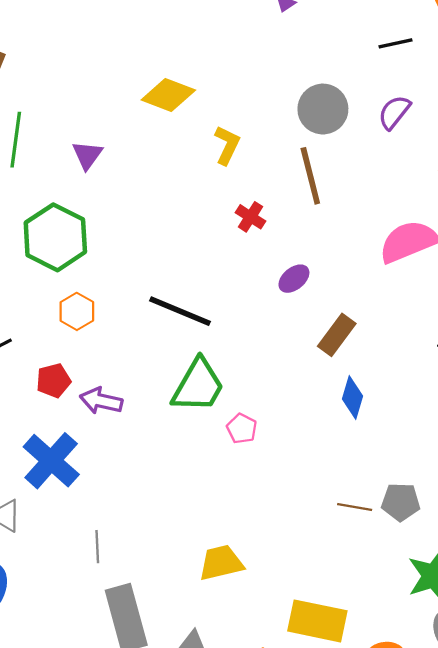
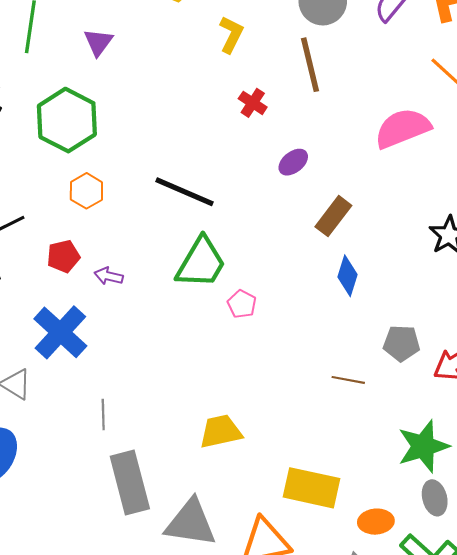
purple arrow: (101, 401) -> (109, 276), size x0.7
gray pentagon: (401, 502) -> (402, 343), moved

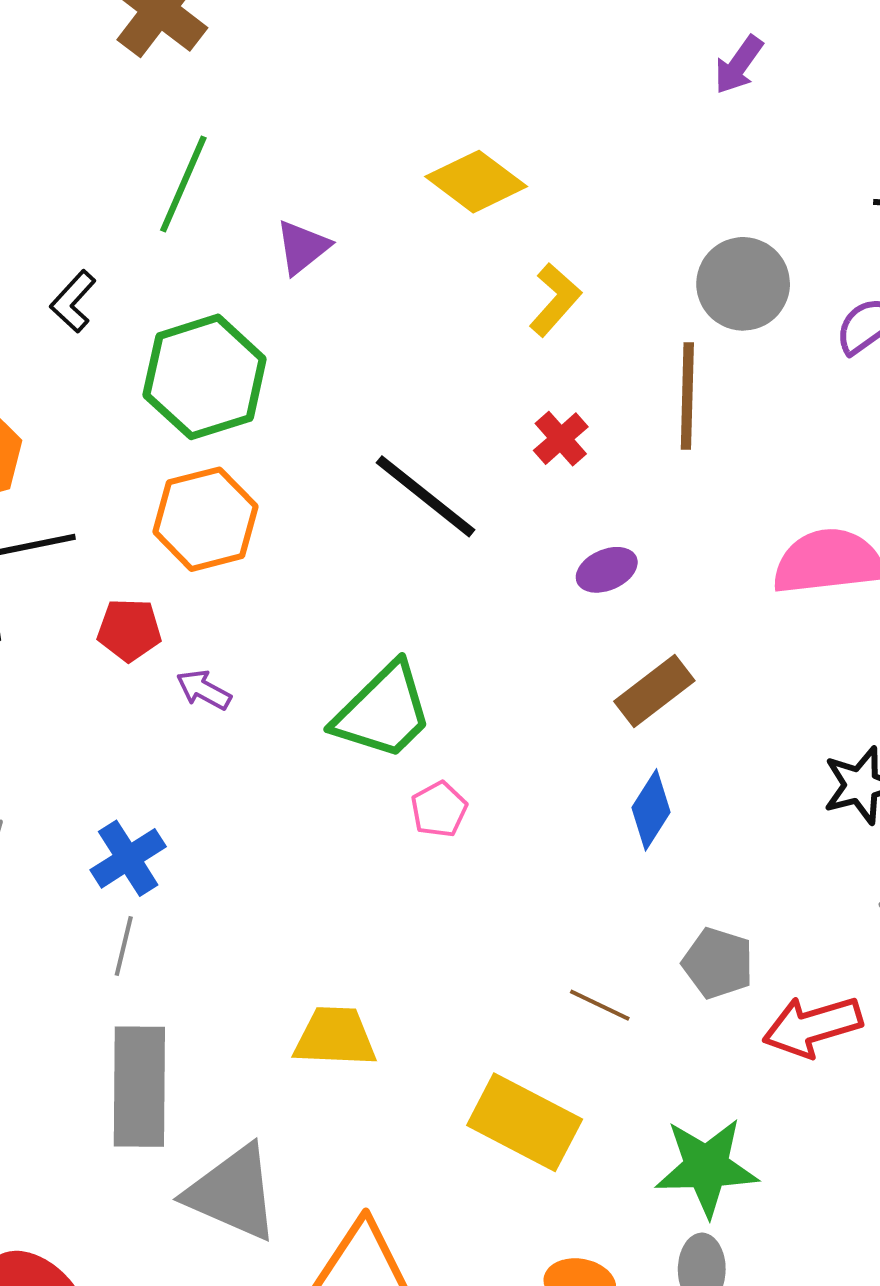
orange hexagon: (86, 191) -> (206, 519), size x1.5
black line: (185, 192) -> (425, 496), moved
blue cross: (60, 332) -> (128, 858), moved, size x0.7
yellow rectangle: (311, 488) -> (525, 1122), moved

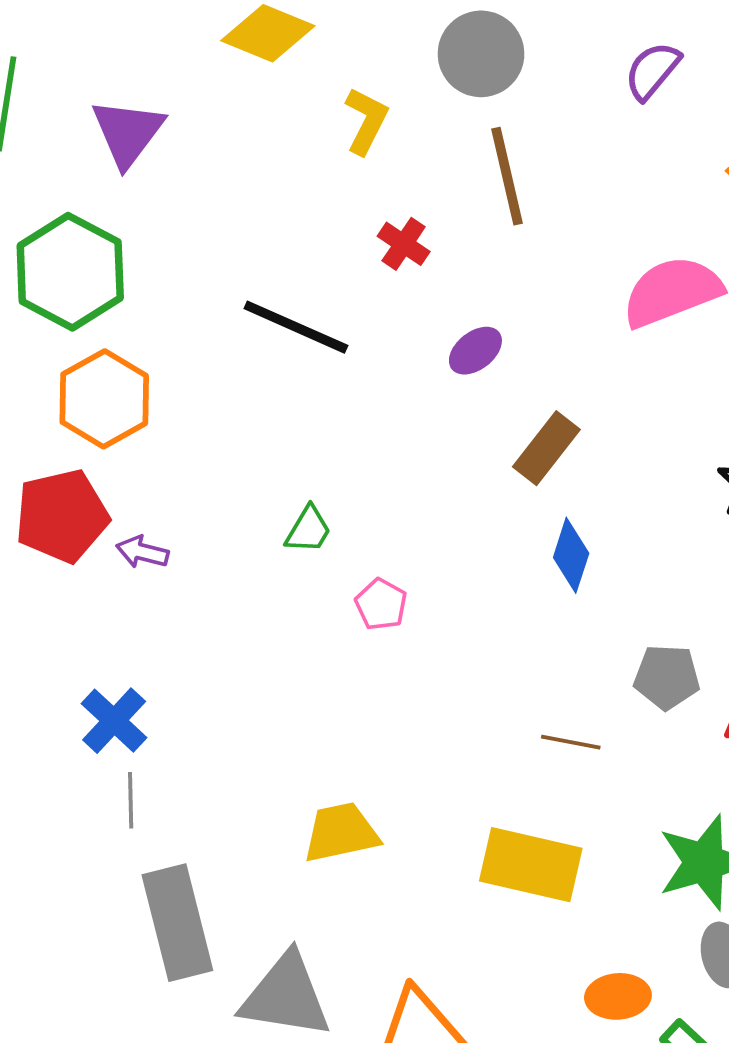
purple triangle: (302, 247) -> (128, 133), size x1.4
gray circle: (743, 284) -> (481, 54), moved
red pentagon: (129, 630) -> (62, 516), size x1.6
green trapezoid: (383, 712) -> (308, 530), size x0.5

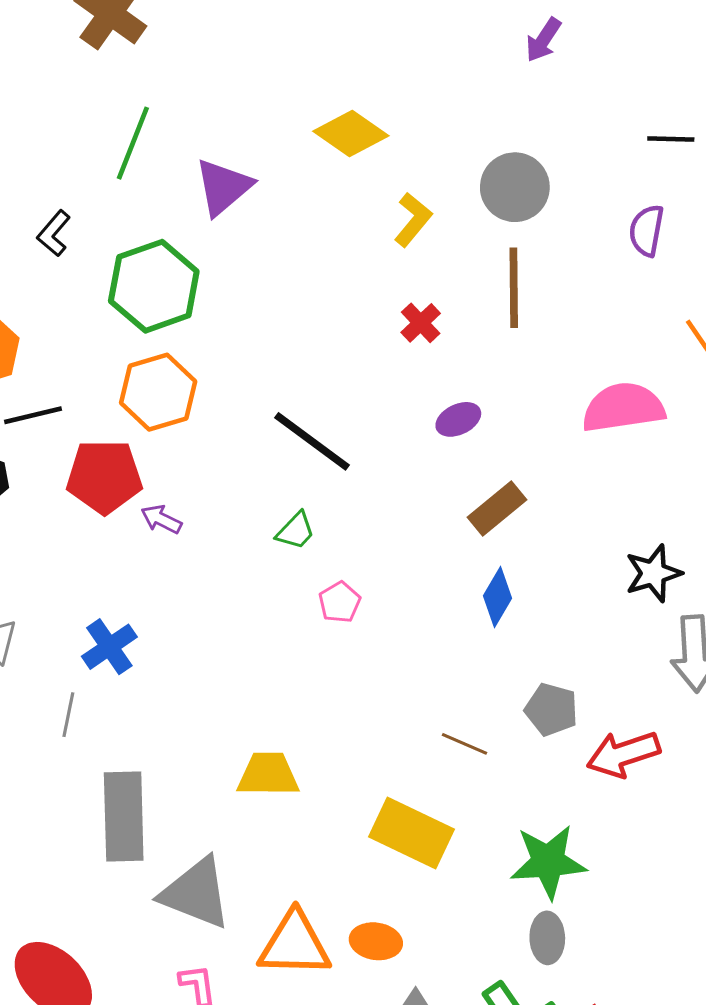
purple semicircle: (652, 71) -> (647, 230), turned -42
black line: (296, 327) -> (312, 441), moved
gray line: (131, 800) -> (68, 715), moved
orange ellipse: (618, 996) -> (376, 941), moved

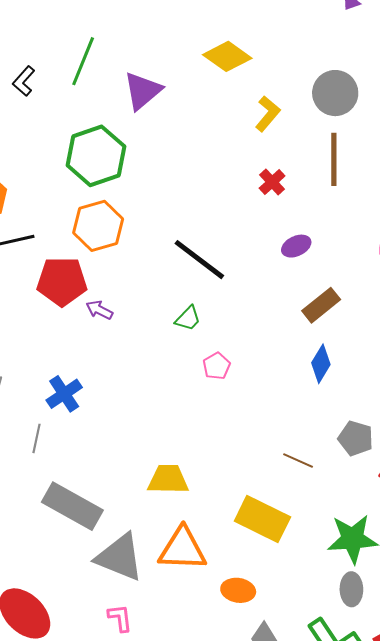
black L-shape: (54, 233) -> (24, 81), moved
gray rectangle: (124, 816) -> (72, 506), turned -60
orange triangle: (295, 944) -> (182, 549), moved

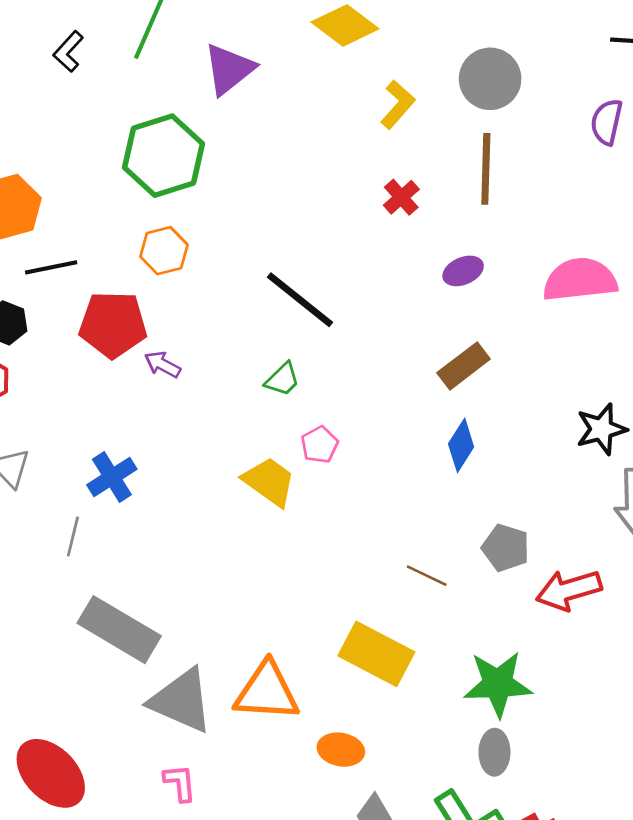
orange hexagon: (98, 226) -> (164, 251), size x0.7
purple ellipse: (296, 246) -> (463, 271), moved
yellow trapezoid: (168, 479) -> (269, 482), moved, turned 33

